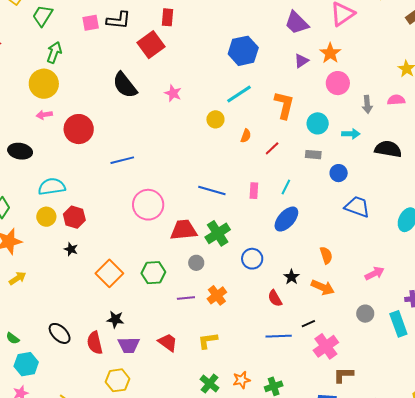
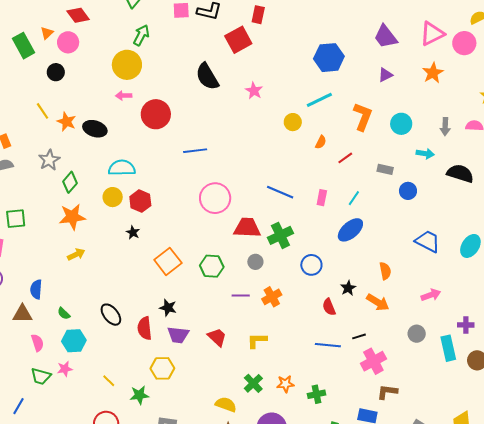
orange star: (330, 53) -> (433, 73), moved
pink circle: (338, 83) -> (464, 43), moved
cyan circle: (318, 123) -> (401, 124), moved
blue trapezoid: (357, 207) -> (428, 241), moved

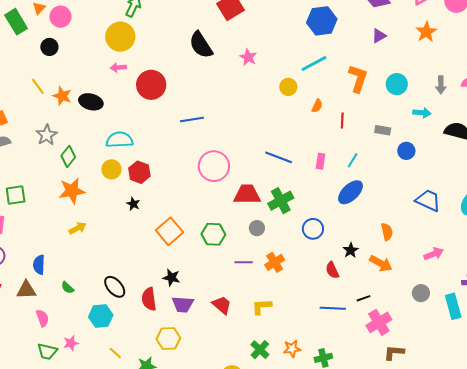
red line: (345, 158) -> (342, 121), turned -49
cyan hexagon: (74, 341) -> (101, 316), moved

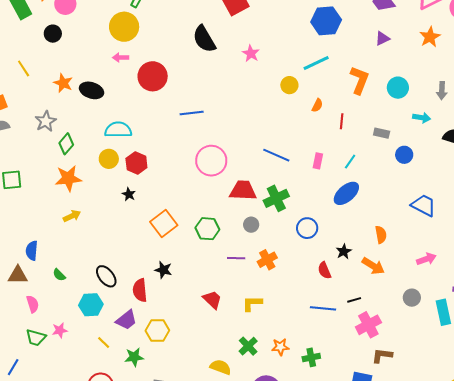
yellow line: (38, 86) -> (24, 68), moved
purple trapezoid: (183, 304) -> (126, 320), moved, turned -45

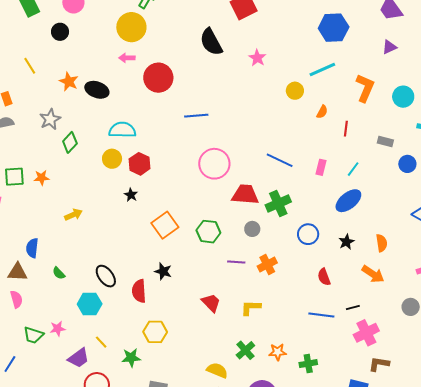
orange star: (68, 178) -> (41, 178), moved, size x0.6
black star: (344, 251) -> (346, 242), moved
pink semicircle: (33, 304) -> (16, 299), moved
purple trapezoid: (126, 320) -> (79, 358), moved

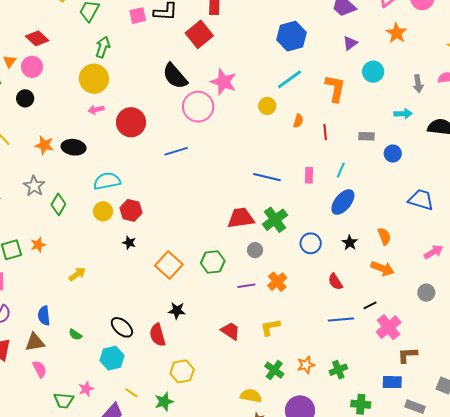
pink star: (257, 58) -> (223, 82), size x1.5
cyan circle: (403, 97) -> (373, 72), moved
pink circle: (214, 164) -> (198, 107), moved

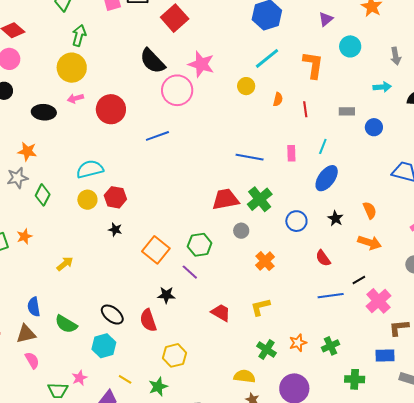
orange star: (44, 145) -> (27, 151), moved
black ellipse: (74, 147) -> (44, 112), moved
gray star: (34, 186) -> (17, 178), turned 30
purple line: (246, 286) -> (190, 272), moved, turned 54
green semicircle: (75, 335) -> (66, 324), size x1.6

